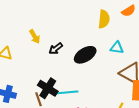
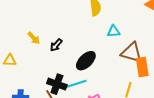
black ellipse: (85, 55) -> (86, 61), moved

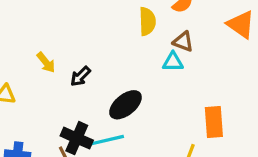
brown triangle: (132, 53) -> (183, 42), moved, size x0.6

